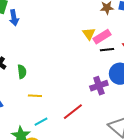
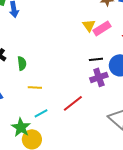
black line: (107, 50) -> (96, 59), moved

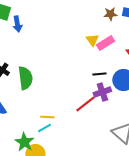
green semicircle: (22, 63) -> (25, 78), size x1.6
yellow line: (35, 87) -> (47, 117), moved
red line: (73, 103) -> (85, 104), moved

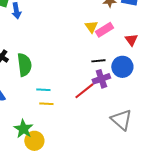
cyan line: (44, 128) -> (43, 90), moved, turned 32

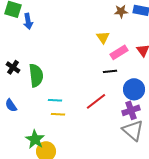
pink rectangle: (104, 30) -> (119, 52), moved
blue circle: (122, 67) -> (134, 89), moved
purple cross: (101, 79) -> (131, 110), moved

